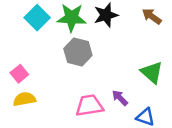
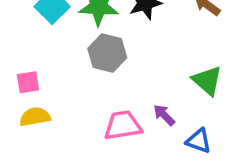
pink square: (19, 74) -> (28, 82), turned 30

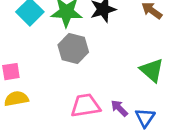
purple arrow: (164, 115) -> (119, 108), moved
blue triangle: (199, 141) -> (145, 118), turned 45

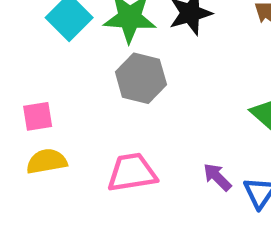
pink trapezoid: (85, 105) -> (132, 173), moved

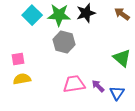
pink trapezoid: (132, 173) -> (74, 84), moved

